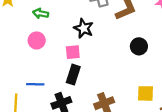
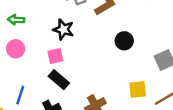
black rectangle: (73, 75) -> (59, 80), turned -60
blue line: (35, 84) -> (20, 95), turned -66

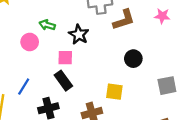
green arrow: (16, 20) -> (47, 25), moved
yellow square: (138, 89) -> (114, 92), moved

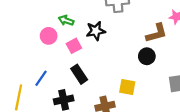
brown L-shape: (124, 20) -> (156, 33), moved
black star: (79, 34) -> (96, 31), turned 30
pink square: (65, 58) -> (74, 46), moved, turned -32

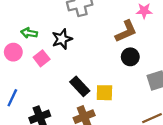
black circle: (147, 56) -> (130, 57), moved
black rectangle: (79, 74) -> (80, 86), moved

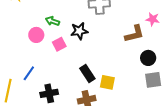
black circle: (130, 57) -> (148, 58), moved

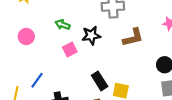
brown L-shape: (134, 34) -> (133, 37), moved
pink circle: (36, 35) -> (26, 37), moved

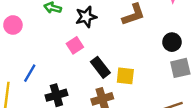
pink square: (70, 49) -> (75, 45), moved

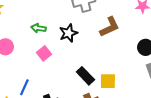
pink square: (75, 45) -> (44, 53), moved

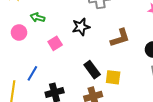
brown L-shape: (110, 27) -> (120, 38), moved
green arrow: (38, 28) -> (38, 17), moved

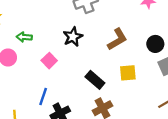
blue line: (32, 73) -> (43, 97), moved
yellow square: (113, 77) -> (128, 73), moved

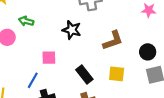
black star: (73, 37) -> (72, 30), turned 30
pink square: (49, 61) -> (49, 58), moved, turned 32

